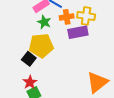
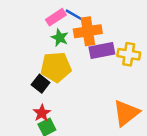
yellow cross: (86, 16) -> (129, 54), moved
orange cross: (67, 17) -> (88, 31), size x1.5

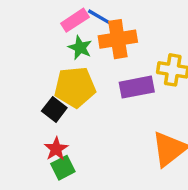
purple rectangle: (102, 50) -> (137, 87), moved

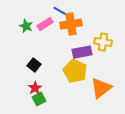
pink rectangle: (75, 20) -> (45, 24), moved
green star: (80, 48) -> (26, 26), moved
yellow pentagon: (75, 87) -> (75, 71), moved, turned 30

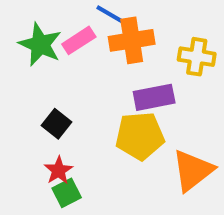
green star: (26, 26) -> (40, 44), size x1.5
yellow cross: (103, 42) -> (197, 57), moved
yellow pentagon: (75, 71) -> (140, 136), turned -30

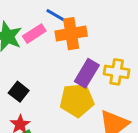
yellow cross: (197, 57) -> (117, 72), moved
purple rectangle: (154, 97) -> (87, 73), turned -48

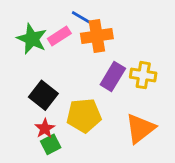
black square: (19, 92) -> (43, 95), size x1.4
yellow pentagon: (77, 100) -> (84, 115), moved

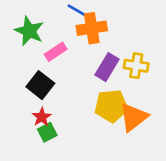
pink rectangle: (59, 36) -> (56, 52), moved
yellow pentagon: (84, 115) -> (111, 106), moved

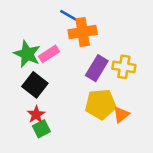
green star: (29, 31) -> (27, 54), moved
orange triangle: (133, 117) -> (121, 115), size x0.6

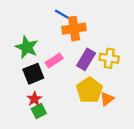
pink rectangle: (49, 54) -> (54, 60), moved
black square: (35, 85) -> (33, 74), turned 30
yellow pentagon: (101, 104) -> (89, 90), turned -30

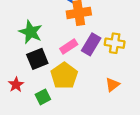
pink rectangle: (54, 60) -> (69, 47), moved
yellow pentagon: (89, 90) -> (64, 76), moved
red star: (34, 99) -> (16, 85), moved

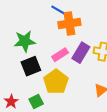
green star: (31, 32) -> (25, 41), turned -30
red star: (16, 85) -> (11, 102), moved

